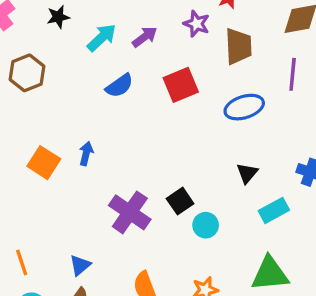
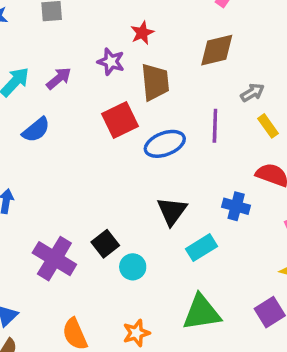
purple line: (293, 74) -> (215, 126), moved
red square: (181, 85) -> (120, 120), moved
black triangle: (247, 173) -> (172, 211), size x1.4

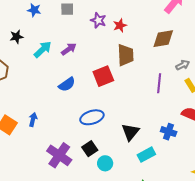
purple star: (111, 62) -> (98, 20), moved
blue semicircle: (36, 130) -> (67, 84), moved
blue ellipse: (165, 144) -> (92, 117), moved

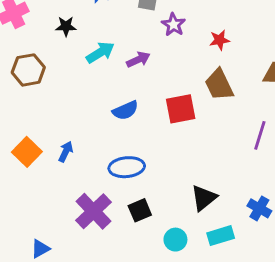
purple star: (98, 20) -> (173, 25), moved
brown trapezoid: (126, 55) -> (219, 85), turned 145
blue ellipse: (92, 117) -> (127, 167), moved
cyan circle: (105, 163) -> (175, 240), moved

